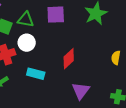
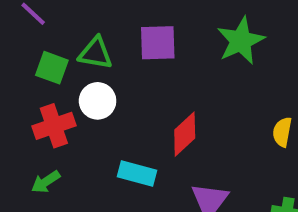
cyan rectangle: (36, 74) -> (137, 174), moved

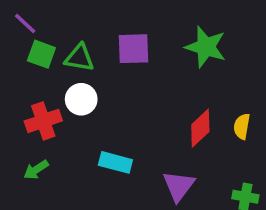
green star: (241, 41) -> (206, 47), turned -30
green square: (52, 68) -> (41, 54), moved
red diamond: (185, 134) -> (200, 128), moved

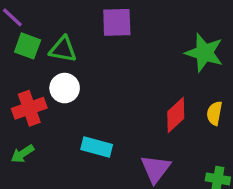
green star: (206, 47) -> (204, 53), moved
purple square: (134, 49) -> (117, 22), moved

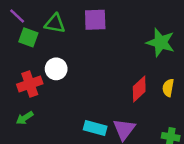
green triangle: (63, 49) -> (55, 24), moved
cyan rectangle: (97, 147) -> (95, 128), moved

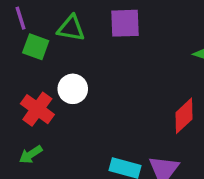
purple line: (17, 16) -> (21, 18), turned 30
red cross: (30, 84) -> (37, 109), turned -35

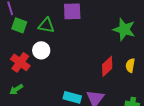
green triangle: (71, 28) -> (46, 25), moved

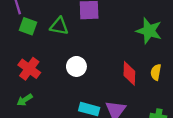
white circle: (41, 50) -> (76, 66), moved
red diamond: (107, 66) -> (129, 73), turned -45

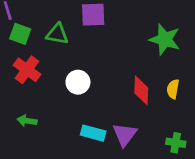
red cross: (29, 69) -> (27, 70), moved
green arrow: (25, 100) -> (27, 121), moved, turned 42

